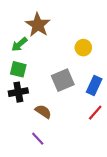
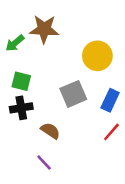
brown star: (38, 25) -> (44, 29), turned -30
green arrow: (19, 44) -> (15, 43), moved
yellow circle: (83, 48) -> (97, 56), size x1.5

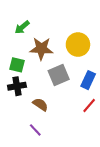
brown star: (44, 29) -> (41, 49), moved
green arrow: (15, 43) -> (22, 27), moved

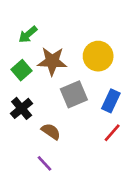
green square: (17, 65) -> (22, 70), moved, turned 35
black cross: (17, 86) -> (22, 108), turned -30

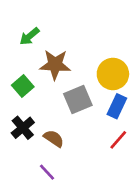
yellow circle: (98, 56) -> (113, 74), moved
green square: (22, 70) -> (23, 86), moved
black cross: (22, 108) -> (23, 128), moved

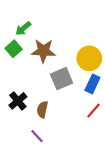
green square: (23, 86) -> (14, 49), moved
brown semicircle: (54, 139) -> (42, 110), turned -112

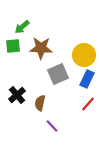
green square: (14, 49) -> (13, 46), turned 35
purple line: (37, 136) -> (52, 126), moved

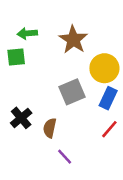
green arrow: (22, 27) -> (27, 33), turned 35
brown star: (41, 48) -> (73, 40), moved, turned 30

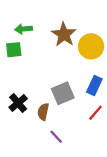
yellow circle: (104, 68) -> (91, 46), moved
gray square: (72, 92) -> (63, 93), moved

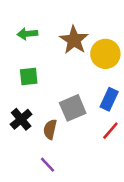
green square: (14, 50) -> (29, 77), moved
purple line: (56, 137) -> (48, 165), moved

